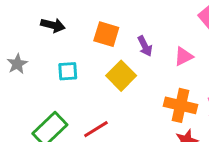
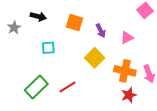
gray star: (17, 64) -> (14, 28), moved
yellow square: (121, 76) -> (95, 58), moved

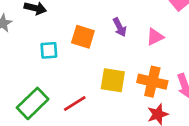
orange square: (75, 23) -> (83, 37), moved
yellow square: (95, 58) -> (113, 80), moved, turned -36

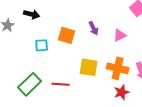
red line: (75, 103) -> (61, 84), turned 36

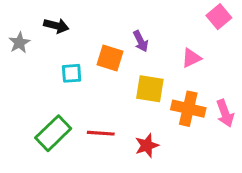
purple arrow: (94, 28) -> (141, 41), moved
yellow square: (89, 67) -> (150, 89), moved
red star: (122, 92) -> (147, 145), moved

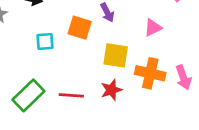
red star: (147, 145) -> (111, 90), moved

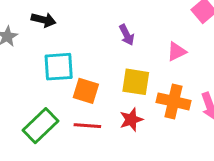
orange square: (80, 28) -> (86, 91), moved
cyan square: (45, 41) -> (59, 67), size x1.5

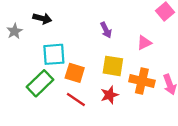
green rectangle: (41, 126) -> (40, 83), moved
red line: (87, 126) -> (76, 100), turned 30

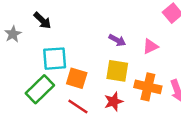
black arrow: (42, 18) -> (42, 21), turned 30
purple arrow: (106, 30) -> (117, 40), moved, turned -35

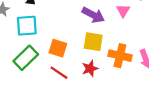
purple arrow: (117, 40) -> (93, 15), size x1.5
pink triangle: (150, 46) -> (123, 11), moved, turned -32
cyan square: (55, 59) -> (27, 26), moved

